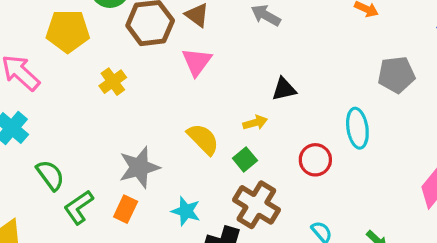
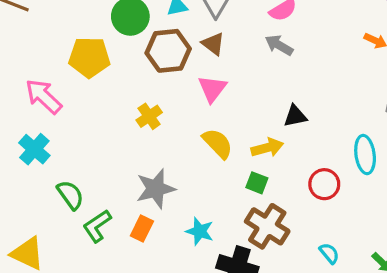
yellow cross: (113, 82) -> (149, 116), moved
yellow arrow: (255, 123) -> (267, 148), size x1.4
yellow semicircle: (203, 139) -> (218, 143), moved
green square: (245, 159) -> (257, 183), turned -30

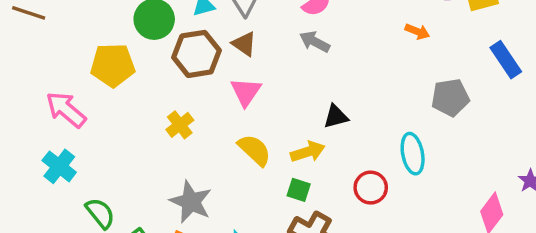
gray star: (156, 189) -> (191, 202), turned -30

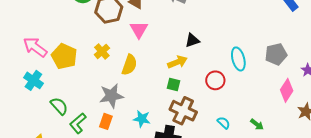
yellow pentagon: (113, 65) -> (64, 56), moved, turned 30
gray pentagon: (450, 97) -> (276, 54), moved
yellow semicircle: (254, 150) -> (129, 65), moved, turned 70
gray star: (191, 202) -> (111, 96), turned -30

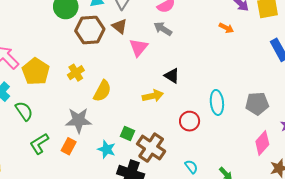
pink triangle: (139, 30) -> (139, 47), moved
black triangle: (192, 40) -> (172, 76), turned 42
green square: (174, 85) -> (128, 134), moved
green semicircle: (59, 106) -> (24, 111), moved

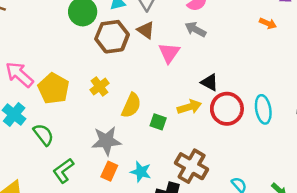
red circle: (190, 121) -> (227, 109), moved, size x1.4
green square: (128, 134) -> (158, 122), moved
orange rectangle: (69, 146) -> (109, 171), moved

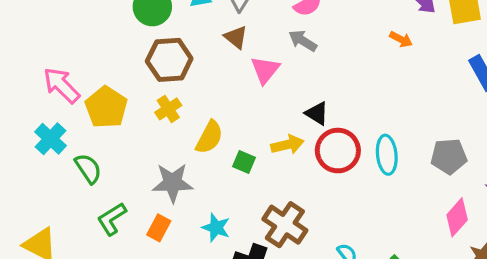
brown hexagon: (112, 37) -> (169, 60), moved
orange rectangle: (109, 171) -> (159, 228), moved

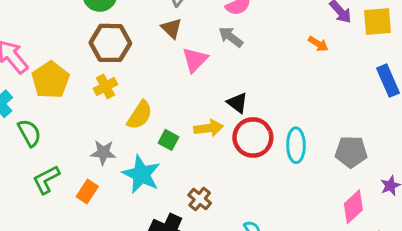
gray star: (173, 183) -> (103, 153), size x0.7
brown cross: (285, 225) -> (200, 199), size x0.6
cyan star: (216, 228) -> (141, 174), moved, size x1.5

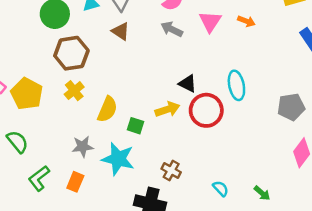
pink triangle: (195, 60) -> (210, 21), moved
cyan ellipse: (296, 145) -> (236, 85), moved

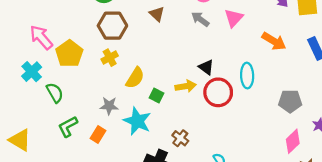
orange arrow: (246, 21) -> (274, 41), moved, size x1.6

